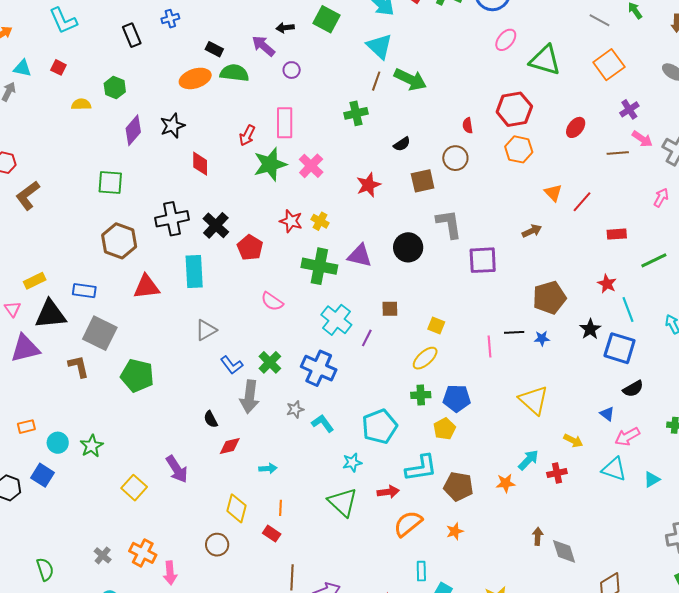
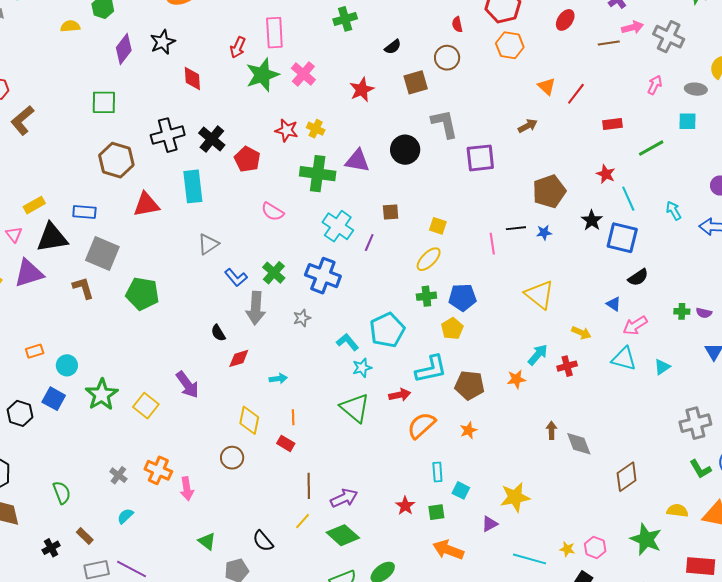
pink arrow: (642, 139) -> (632, 27), turned -45
cyan L-shape: (323, 423) -> (347, 342), moved
green star: (92, 446) -> (102, 395), moved, size x1.4

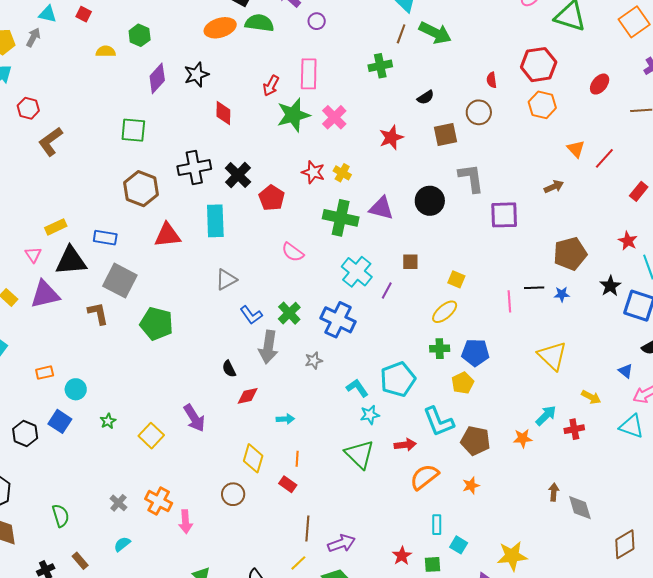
red rectangle: (613, 124) -> (639, 191), turned -48
cyan L-shape: (431, 369) -> (438, 422), turned 76
green star: (102, 395) -> (108, 421), size x0.5

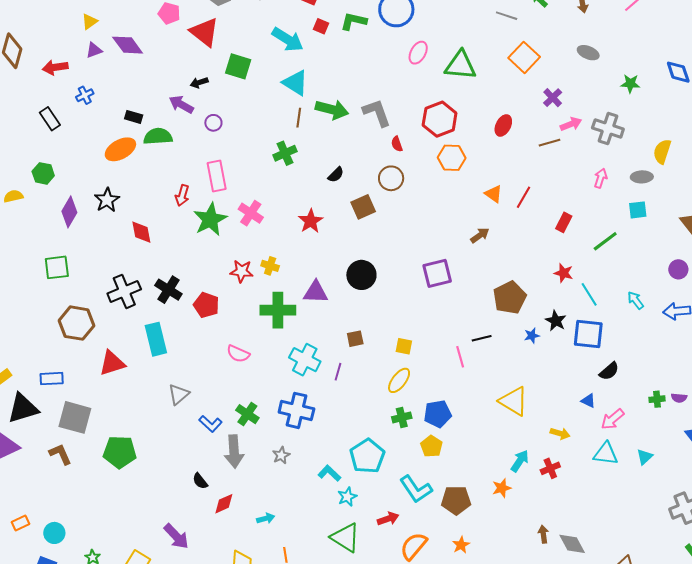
gray L-shape: (471, 178) -> (377, 113), moved
blue star: (562, 294) -> (532, 336), moved

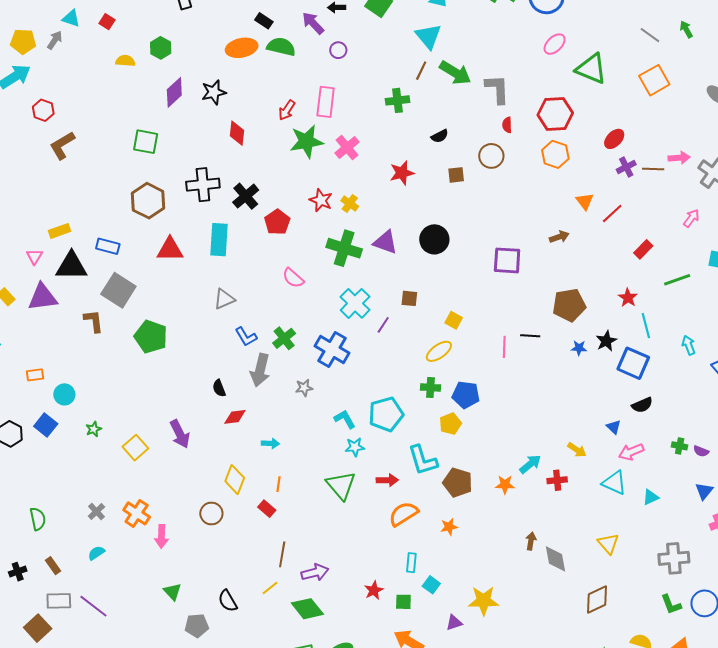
purple cross: (553, 98) -> (626, 167), moved
brown square: (363, 207) -> (456, 175), size x0.7
yellow triangle: (514, 401) -> (608, 543), moved, size x0.7

